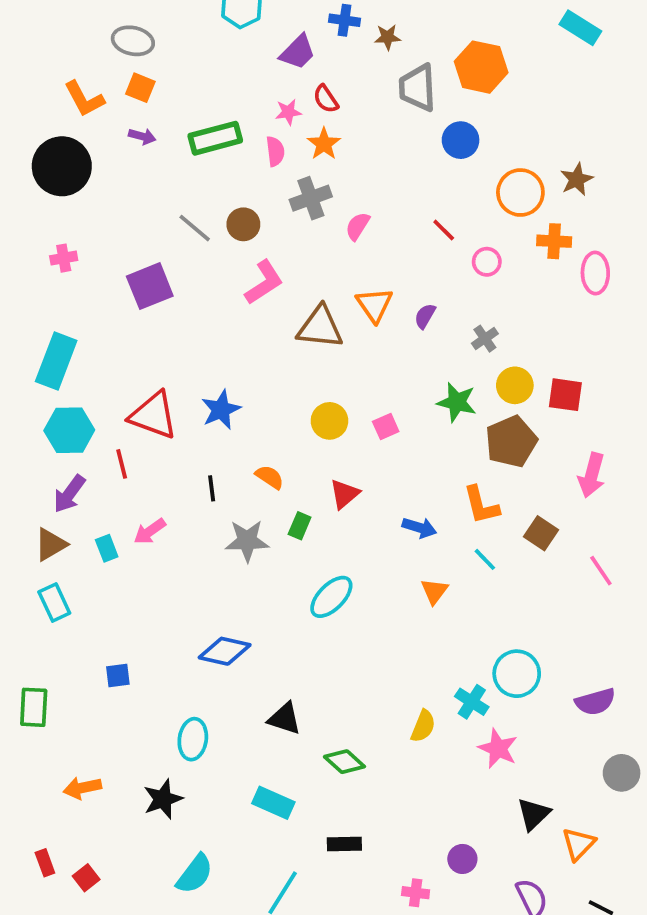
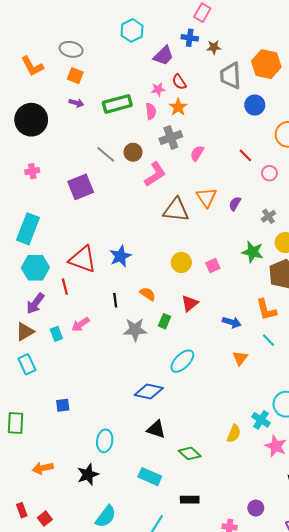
orange L-shape: (84, 99) -> (32, 66), moved
pink L-shape: (264, 282) -> (155, 174), moved
blue diamond: (225, 651) -> (149, 392), moved

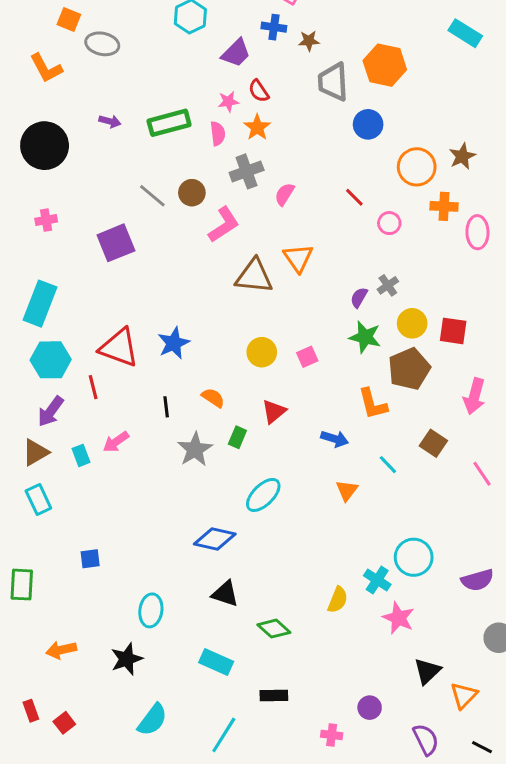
orange square: (75, 76) -> (69, 20), moved
purple semicircle: (235, 204) -> (359, 298), moved
orange L-shape: (266, 310) -> (373, 404), moved
gray star: (135, 330) -> (195, 449), turned -30

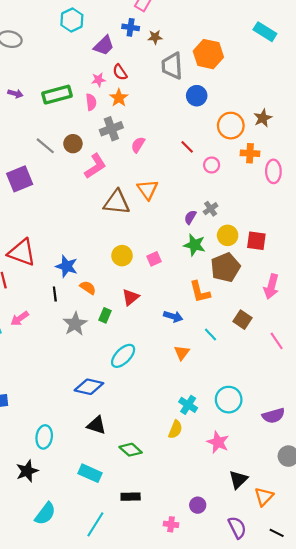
blue star: (174, 343) -> (67, 266), moved, turned -30
cyan cross: (377, 580) -> (188, 405), moved

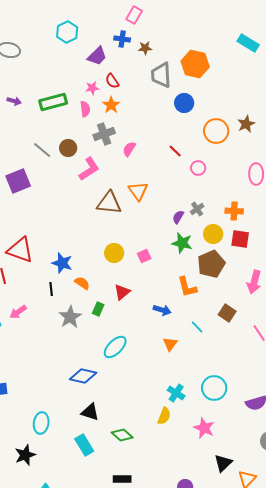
orange cross: (250, 153) -> (234, 211), moved
cyan rectangle: (90, 473) -> (84, 445), moved, turned 35

